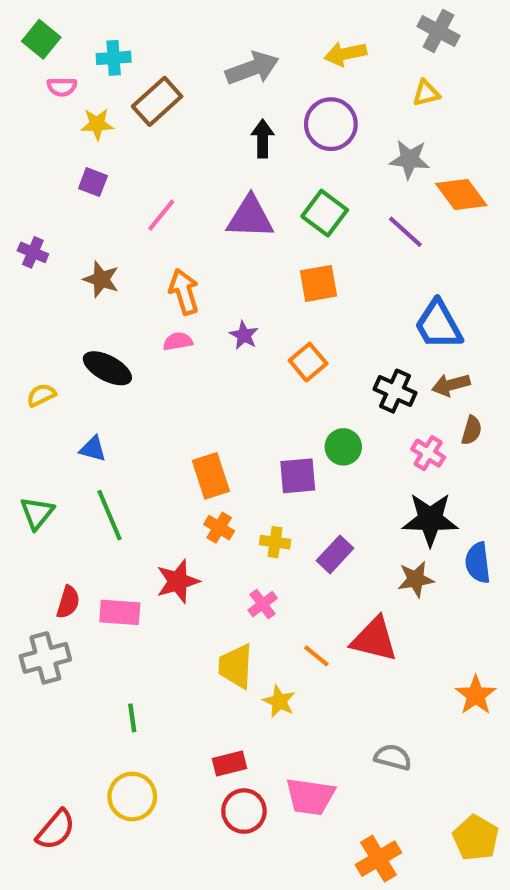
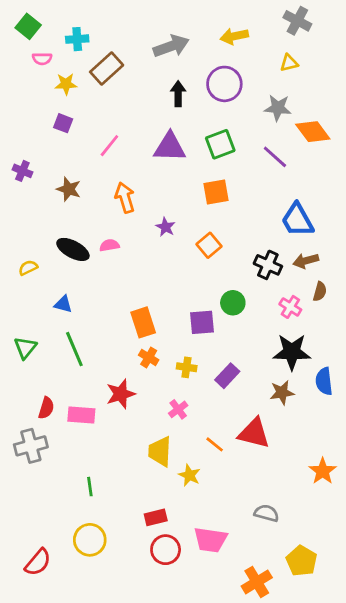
green square: (325, 213) -> (220, 144), turned 32
pink semicircle: (178, 341) -> (109, 245), moved
yellow pentagon: (476, 838) -> (302, 561), moved

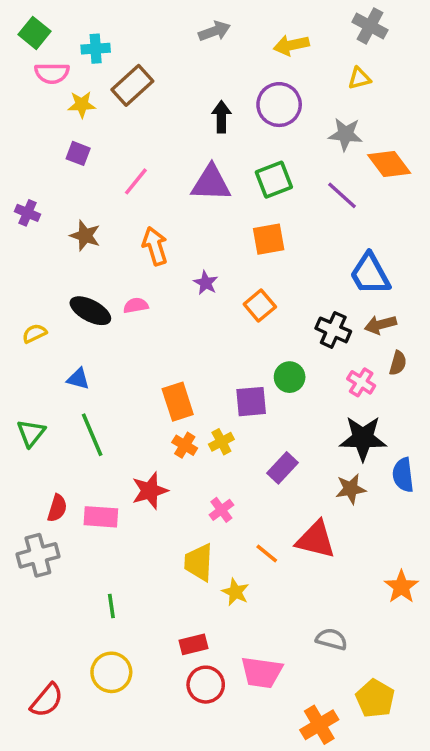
gray arrow: (171, 46) -> (214, 31), moved, size x0.7
pink semicircle: (42, 59) -> (52, 73), size x1.4
yellow cross: (187, 367) -> (221, 442), moved, turned -36

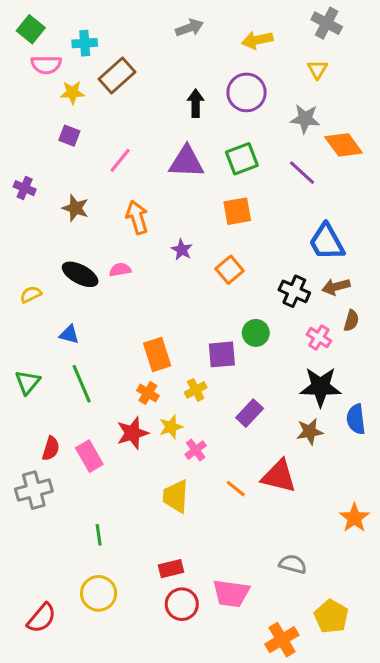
yellow triangle: (359, 78) -> (317, 69), turned -45
orange cross: (185, 445) -> (148, 393), moved
pink rectangle: (101, 517) -> (89, 456), turned 56
yellow star: (235, 592) -> (171, 427), moved, turned 30

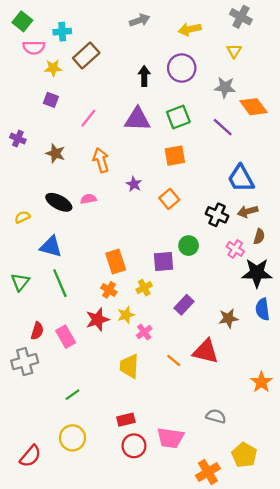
blue triangle: (69, 334) -> (51, 247), size x1.5
black star: (320, 387) -> (257, 273), moved
green line: (99, 535) -> (72, 395), turned 63

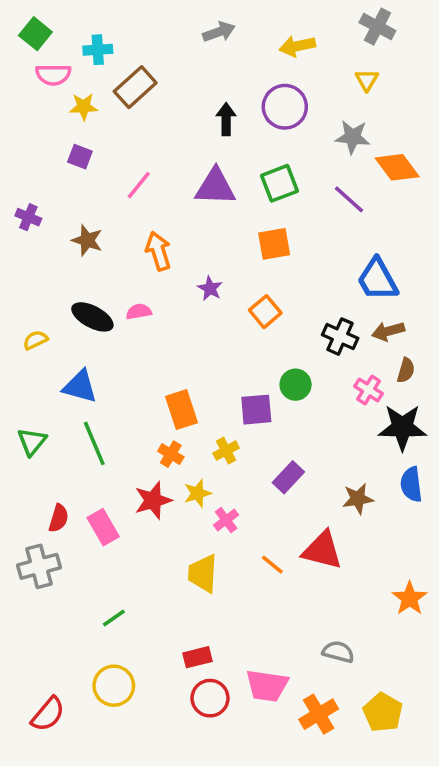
orange cross: (208, 472) -> (319, 714), moved

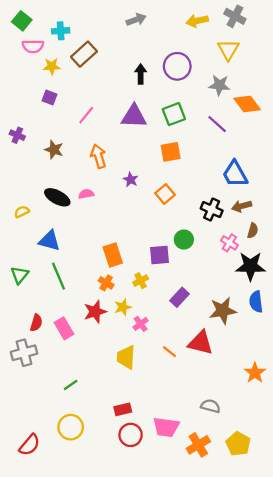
yellow arrow: (297, 46) -> (197, 21), moved
yellow triangle: (367, 80) -> (228, 50), size x1.5
brown star: (358, 499) -> (223, 311), size x1.4

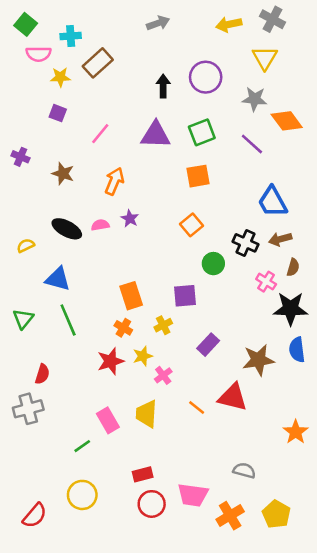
orange arrow: (98, 156) -> (114, 181), turned 40
purple star: (131, 180) -> (130, 219), moved
green circle: (184, 240) -> (213, 264), moved
pink rectangle: (64, 328) -> (108, 420), moved

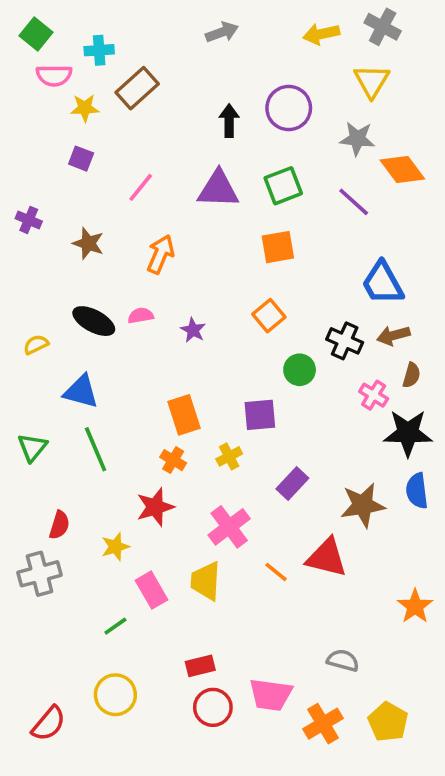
purple star: (130, 219) -> (193, 330), moved
yellow star: (143, 356) -> (115, 547), moved
pink cross: (163, 375) -> (229, 527), size x1.6

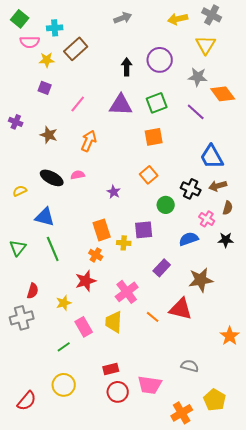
purple star: (193, 330) -> (114, 192), moved
black star: (408, 433) -> (226, 240), size x0.6
yellow cross: (229, 456) -> (124, 243), moved, turned 32
blue semicircle: (417, 491) -> (189, 239), moved, turned 78
orange cross: (323, 724) -> (182, 413), moved

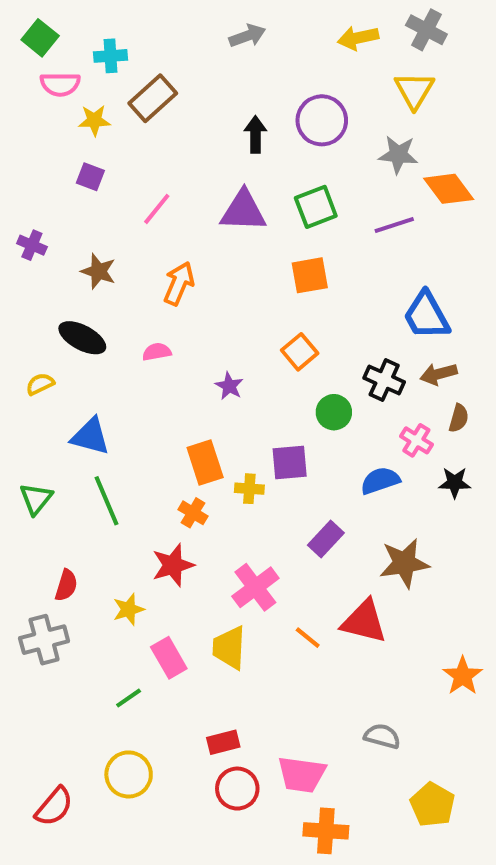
purple line: (196, 112) -> (394, 225), turned -60
black ellipse: (52, 178) -> (82, 338), moved
orange cross: (182, 413) -> (326, 831), moved, turned 35

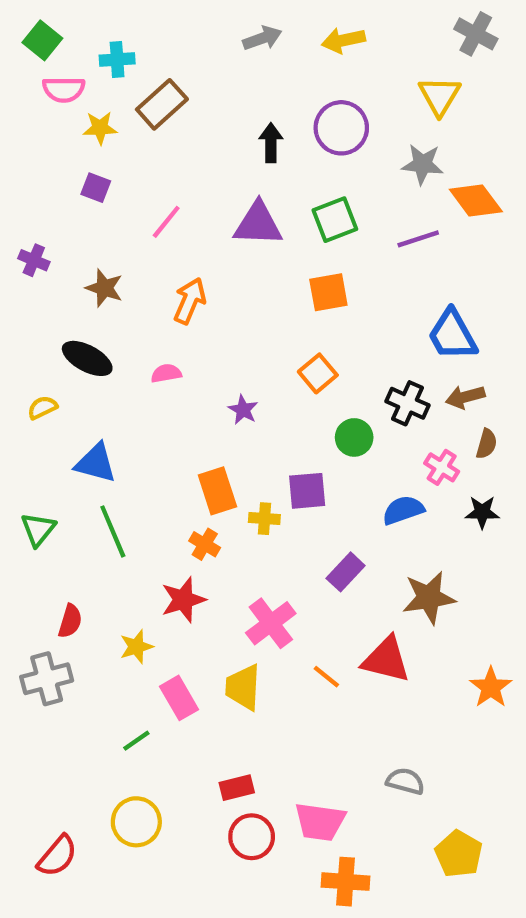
gray cross: (426, 30) -> (476, 34), moved
yellow arrow: (358, 38) -> (343, 40), moved
orange star: (463, 676) -> (491, 687), moved

